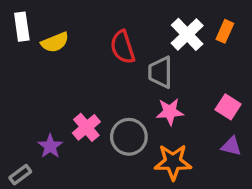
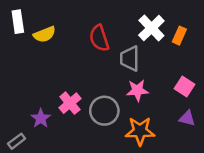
orange rectangle: (225, 31) -> (179, 36), moved

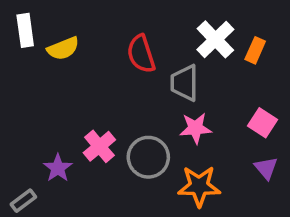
purple triangle: (187, 118) -> (266, 168), turned 36

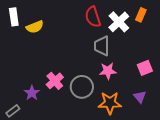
orange rectangle: (255, 50) -> (141, 15), moved
red semicircle: (141, 54) -> (93, 17), moved
pink square: (262, 123) -> (145, 68), turned 35
purple triangle: (266, 168) -> (140, 97), moved

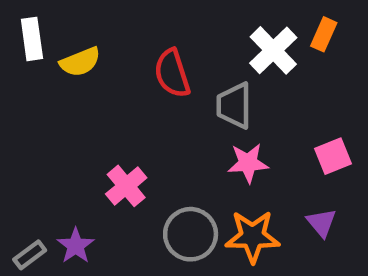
red semicircle: (93, 17) -> (172, 73), moved
gray circle: (82, 87) -> (191, 234), moved
purple star: (32, 93) -> (76, 246), moved

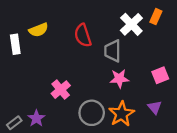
white rectangle: (32, 39) -> (15, 44), moved
orange star: (253, 237) -> (122, 114), turned -30

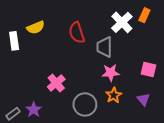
pink square: (160, 75) -> (149, 70), turned 35
orange star: (122, 114) -> (114, 95), moved, size x0.7

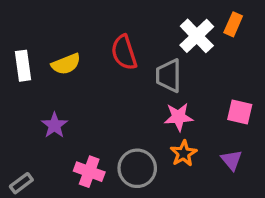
yellow semicircle: (36, 27) -> (66, 64), moved
pink cross: (56, 83) -> (89, 172), moved, turned -30
purple star: (34, 110) -> (54, 125), moved

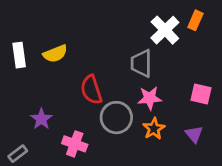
red semicircle: (124, 52) -> (91, 90), moved
purple star: (54, 125) -> (41, 119), moved
gray circle: (137, 168) -> (116, 118), moved

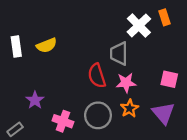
orange rectangle: (195, 20) -> (165, 17), turned -42
red semicircle: (91, 90) -> (97, 76), moved
gray circle: (116, 118) -> (98, 115), moved
purple triangle: (194, 134) -> (163, 113), size x1.5

